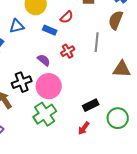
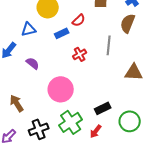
blue rectangle: (50, 30) -> (62, 33), turned -48
purple semicircle: (44, 60) -> (33, 63), moved
black cross: (22, 82) -> (39, 129), moved
green cross: (45, 114) -> (71, 122), moved

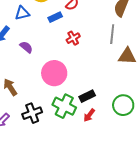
gray line: (109, 45) -> (112, 34), moved
black rectangle: (103, 108) -> (87, 96), moved
green cross: (71, 122) -> (64, 106), turned -30

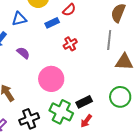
green circle: (123, 105) -> (120, 97), moved

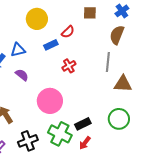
blue triangle: (19, 19) -> (18, 50), moved

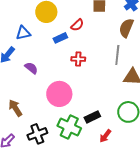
blue triangle: (18, 50) -> (23, 33), moved
red cross: (69, 66) -> (78, 59), turned 32
red arrow: (85, 143) -> (105, 136), moved

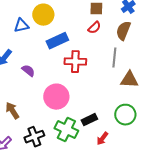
red semicircle: (77, 25) -> (94, 28), moved
blue triangle: (23, 33) -> (21, 26), moved
blue rectangle: (60, 38) -> (57, 41), size x1.5
red cross: (78, 59) -> (75, 62), size x1.5

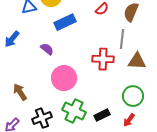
red cross: (75, 62) -> (103, 59), moved
purple semicircle: (28, 71) -> (47, 49), moved
black rectangle: (89, 120) -> (102, 115), moved
red arrow: (102, 139) -> (129, 120), moved

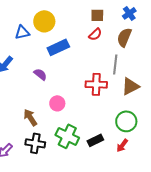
brown triangle: (137, 61) -> (130, 86), turned -30
pink circle: (64, 78) -> (57, 103), size x0.6
brown arrow: (20, 92) -> (30, 117), moved
black cross: (42, 118) -> (35, 143), turned 30

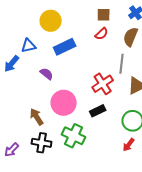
blue triangle: (22, 32) -> (29, 46), moved
red cross: (96, 84) -> (103, 84), turned -35
pink circle: (57, 103) -> (64, 103), size x1.6
black rectangle: (95, 140) -> (98, 111), moved

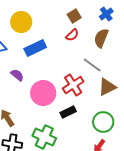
brown square: (104, 15) -> (74, 16), turned -32
gray line: (122, 64) -> (92, 65), turned -60
pink circle: (64, 103) -> (43, 93), moved

